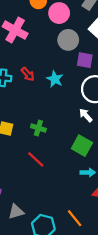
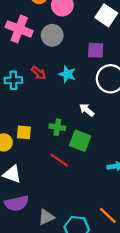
gray circle: (68, 40) -> (52, 35), moved
white arrow: (86, 115) -> (87, 110), moved
green square: (82, 146) -> (80, 141), moved

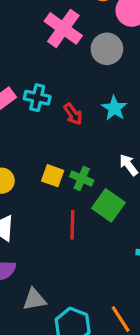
red arrow: (39, 73) -> (73, 114), moved
yellow square: (24, 132) -> (53, 176), moved
red line: (59, 160) -> (72, 225), turned 42

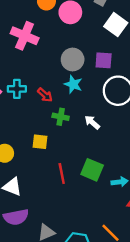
gray circle: (107, 49) -> (73, 59), moved
green cross: (82, 178) -> (61, 117), moved
green square: (108, 205) -> (92, 170), moved

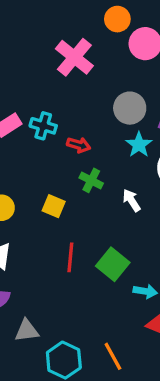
cyan star: (73, 84) -> (139, 145), moved
red arrow: (45, 95) -> (79, 145), turned -42

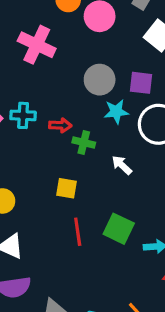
cyan star: (139, 145) -> (116, 112), turned -30
green cross: (91, 180) -> (84, 143), moved
yellow square: (54, 206) -> (67, 188), moved

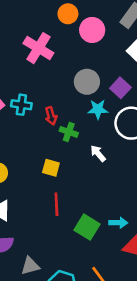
purple square: (141, 83) -> (120, 88), turned 30
red arrow: (60, 125) -> (51, 116), turned 66
green square: (119, 229) -> (87, 227), moved

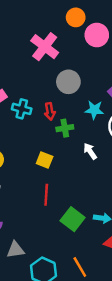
gray circle: (87, 82) -> (68, 82), moved
cyan cross: (21, 105) -> (22, 109), moved
green cross: (69, 132) -> (65, 128), turned -35

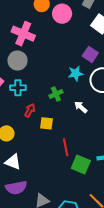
gray circle: (68, 82) -> (18, 61), moved
red arrow: (50, 111) -> (30, 110), moved, turned -128
red line: (46, 195) -> (66, 147), moved

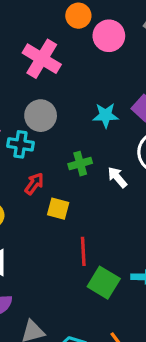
gray circle: (18, 61) -> (41, 116), moved
cyan star: (76, 73) -> (106, 115), moved
white arrow: (81, 107) -> (117, 177), moved

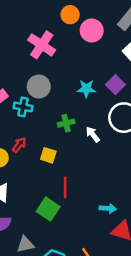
red arrow: (34, 184) -> (19, 145), moved
green square: (104, 283) -> (48, 209), moved

